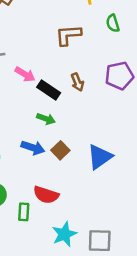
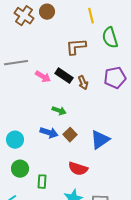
green semicircle: (113, 23) -> (110, 38), size x1.5
black rectangle: (49, 90) -> (64, 76), moved
red semicircle: (46, 195) -> (78, 169), moved

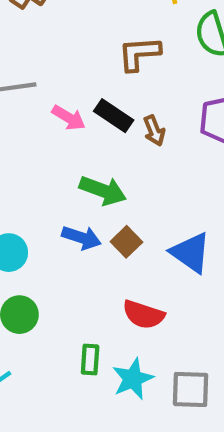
green arrow: (59, 111) -> (103, 190), size x1.5
blue triangle: (100, 140) -> (191, 253), turned -50
green rectangle: (42, 182) -> (90, 360), moved

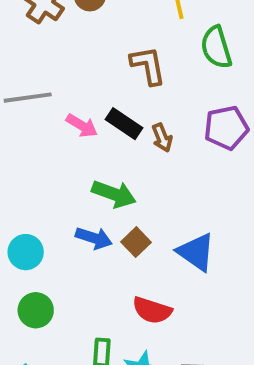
brown L-shape: (139, 54) -> (148, 65), turned 84

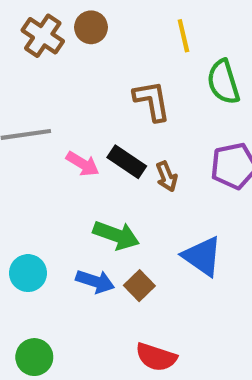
cyan circle: (26, 252) -> (28, 273), moved
blue triangle: (196, 252) -> (202, 256), moved

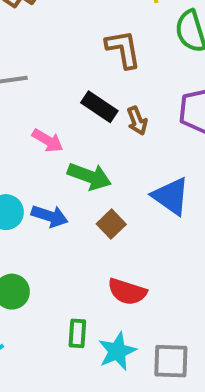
pink arrow: (83, 164) -> (48, 141), moved
blue arrow: (95, 281) -> (50, 216), moved

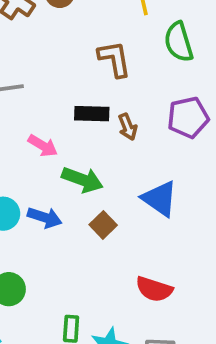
black rectangle: (99, 107) -> (92, 114), turned -32
red semicircle: (127, 292) -> (154, 289), moved

